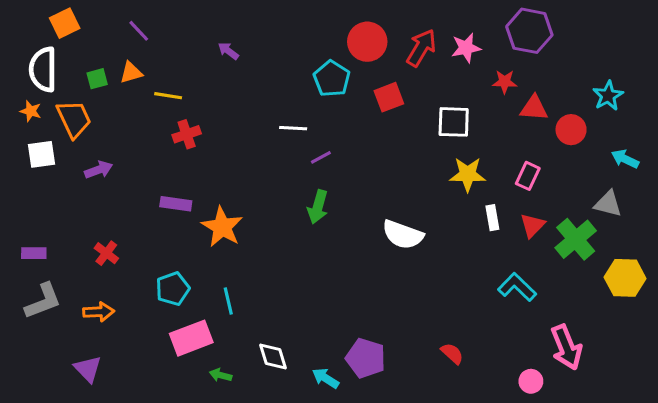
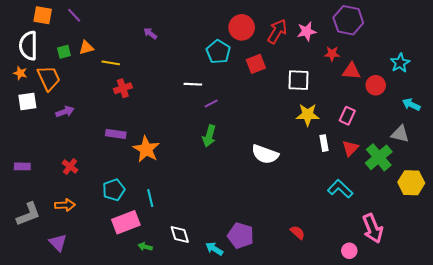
orange square: (65, 23) -> (43, 15), turned 36
purple line: (139, 31) -> (74, 15), moved
gray L-shape: (43, 301) -> (28, 214), moved

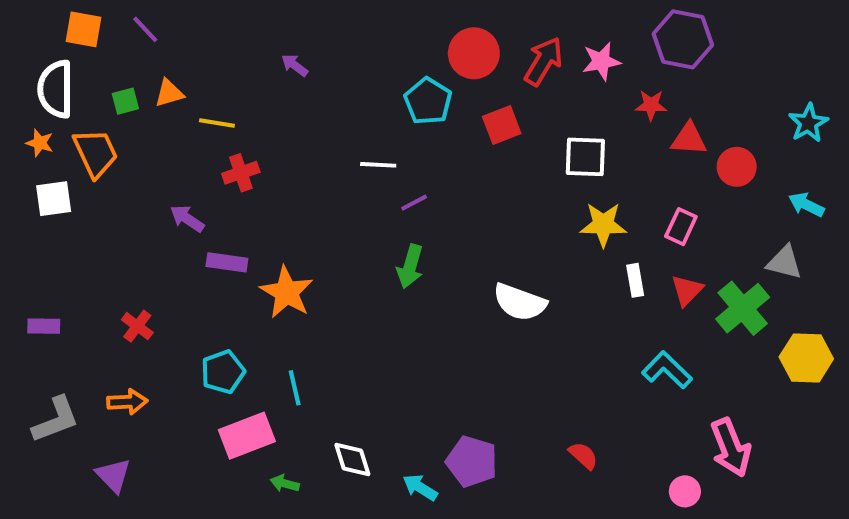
cyan star: (400, 63) -> (808, 123), moved
purple arrow: (65, 112) -> (187, 219), moved, turned -126

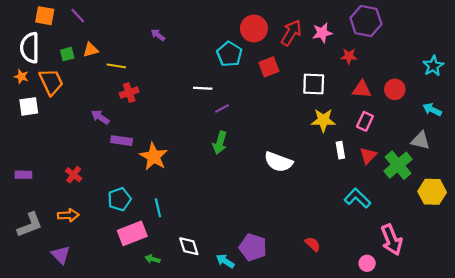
red triangle: (689, 139) -> (362, 89), moved

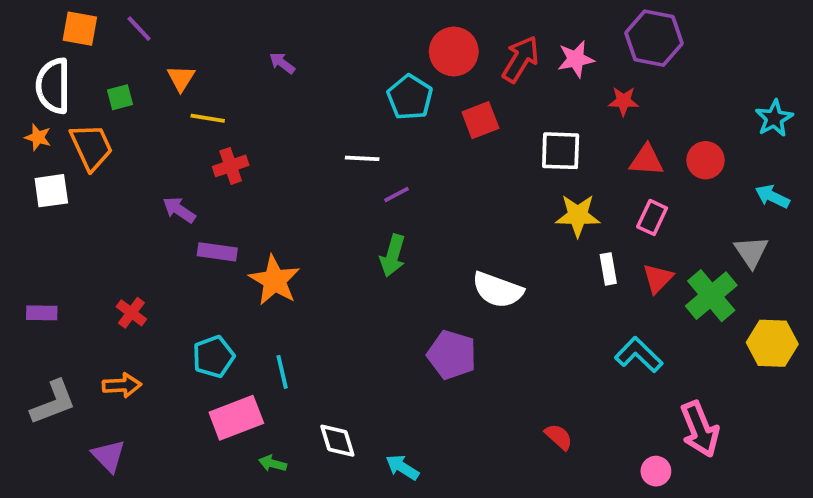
orange triangle: (91, 50) -> (181, 78), moved, turned -42
gray triangle: (420, 141) -> (751, 252), turned 42
purple pentagon: (253, 247) -> (452, 355), moved

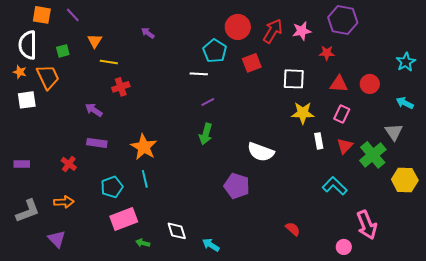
white line: (362, 158) -> (199, 74), moved
purple rectangle: (217, 252) -> (97, 143), moved
cyan line: (282, 372) -> (145, 179), moved

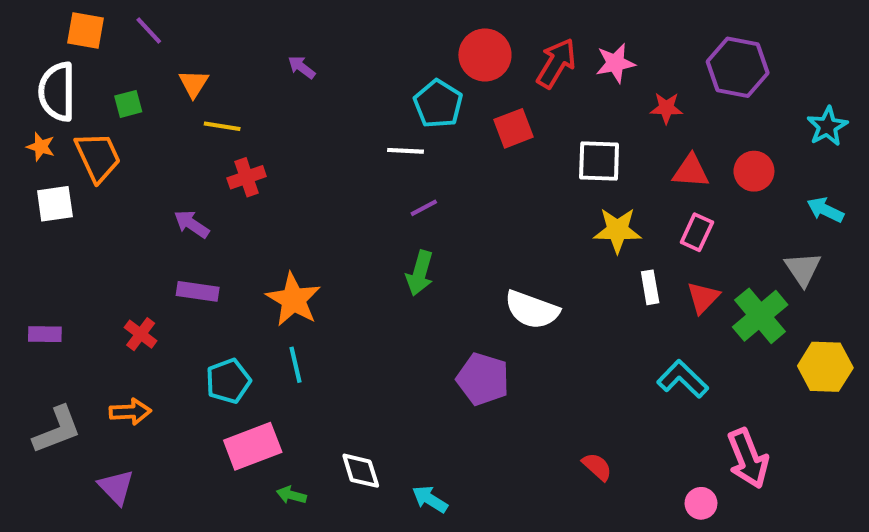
purple hexagon: (343, 20) -> (738, 67), moved

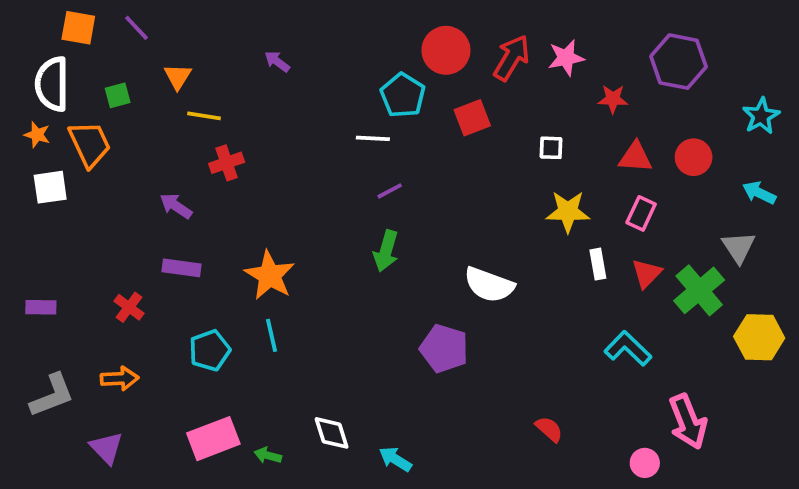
white square: (599, 161) -> (551, 148), size x0.6
pink rectangle: (253, 446) -> (213, 439), moved

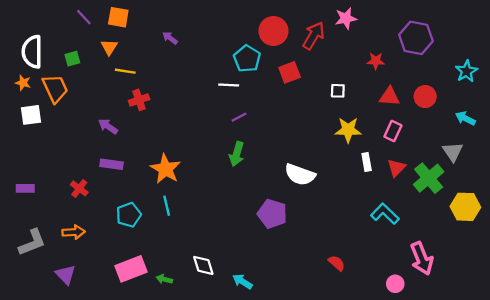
orange square: (78, 28) -> (118, 17), moved
pink star: (566, 58) -> (346, 18), moved

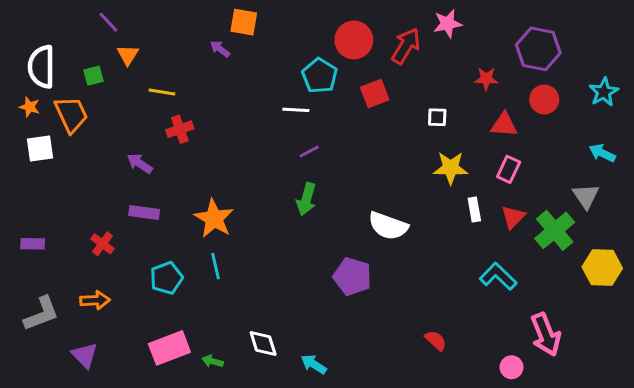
orange square: (118, 17) -> (244, 22), moved
orange triangle: (109, 47) -> (128, 55), moved
red circle: (425, 97) -> (544, 99), moved

